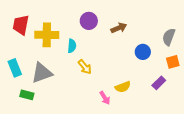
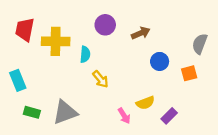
blue circle: (143, 52) -> (160, 61), moved
orange square: (173, 62) -> (189, 73), moved
gray triangle: (42, 73) -> (65, 112), moved
purple rectangle: (159, 83) -> (169, 116), moved

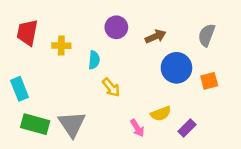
yellow cross: (56, 41) -> (61, 46), size x0.6
gray semicircle: (200, 44) -> (207, 35), moved
blue circle: (160, 61) -> (176, 68), size x1.5
green rectangle: (32, 112) -> (35, 124), size x1.5
gray triangle: (65, 112) -> (72, 124), turned -44

